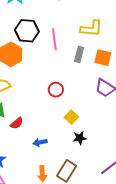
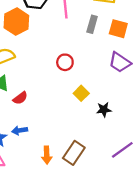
black star: (80, 138) -> (104, 110), moved
blue arrow: (40, 142) -> (20, 130), moved

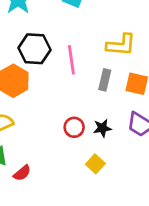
black star: (104, 110) -> (102, 128), moved

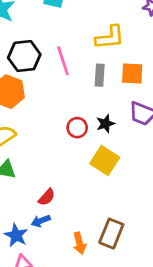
yellow square: (95, 164) -> (105, 161), size x1.5
red semicircle: (22, 173) -> (47, 197), moved

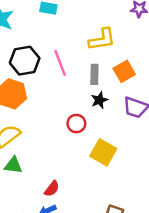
orange square: (132, 74) -> (124, 71), turned -30
black star: (105, 124) -> (99, 100), moved

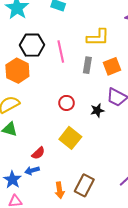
black star: (99, 100) -> (97, 110), moved
yellow square: (103, 152) -> (70, 138), moved

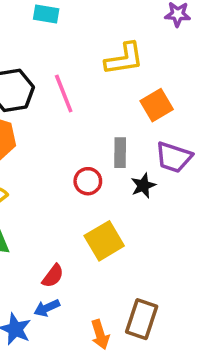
gray rectangle: (87, 65) -> (120, 153), moved
yellow square: (70, 138) -> (104, 241), turned 30

